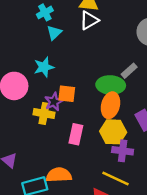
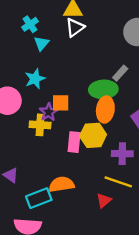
yellow hexagon: (113, 132) -> (93, 135), moved

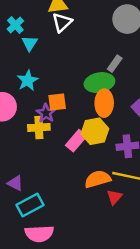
pink rectangle: (74, 142) -> (76, 141), turned 42
orange semicircle: (61, 184) -> (98, 179), moved
cyan rectangle: (39, 198) -> (30, 205), moved

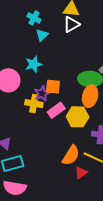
cyan cross: (15, 25) -> (34, 18), turned -32
pink rectangle: (76, 141) -> (56, 110), moved
orange semicircle: (98, 179) -> (71, 155), turned 125

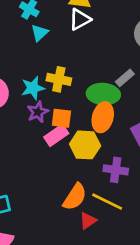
cyan star: (33, 64) -> (33, 88), moved
orange square: (53, 87) -> (61, 118), moved
yellow cross: (34, 104) -> (59, 79), moved

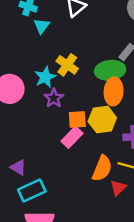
yellow cross: (59, 79) -> (67, 65), turned 35
orange square: (61, 118) -> (77, 119), moved
pink rectangle: (56, 135) -> (72, 137), moved

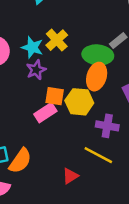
cyan star: (45, 77) -> (32, 47), turned 30
orange semicircle: (102, 168) -> (20, 161), moved
red triangle: (118, 188) -> (70, 176), moved

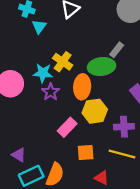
orange ellipse: (97, 77) -> (82, 87), moved
orange square: (55, 96) -> (86, 153), moved
red triangle: (70, 176) -> (102, 178), turned -49

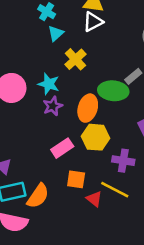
yellow cross: (63, 62) -> (75, 59), moved
red triangle: (102, 178) -> (94, 199), moved

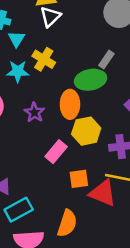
cyan star: (49, 84) -> (18, 71), moved
orange semicircle: (38, 196) -> (67, 223), moved
red triangle: (94, 199) -> (103, 193), size x1.6

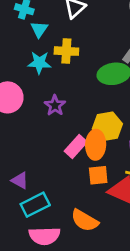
yellow cross: (44, 59) -> (66, 51), turned -30
orange ellipse: (70, 104) -> (96, 145), moved
orange semicircle: (67, 223) -> (85, 220), turned 100

